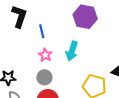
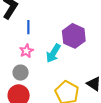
purple hexagon: (85, 17) -> (74, 36), moved

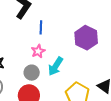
cyan arrow: (53, 53) -> (55, 66), moved

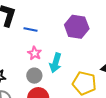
blue line: (41, 27) -> (31, 30), turned -64

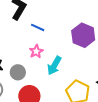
gray circle: (34, 76) -> (18, 72), moved

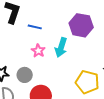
cyan arrow: (54, 66) -> (61, 47), moved

